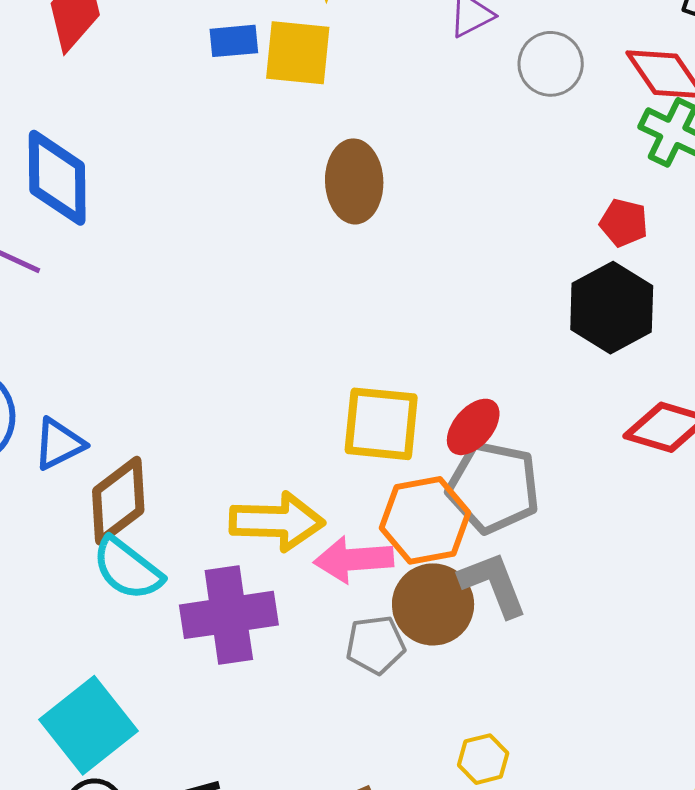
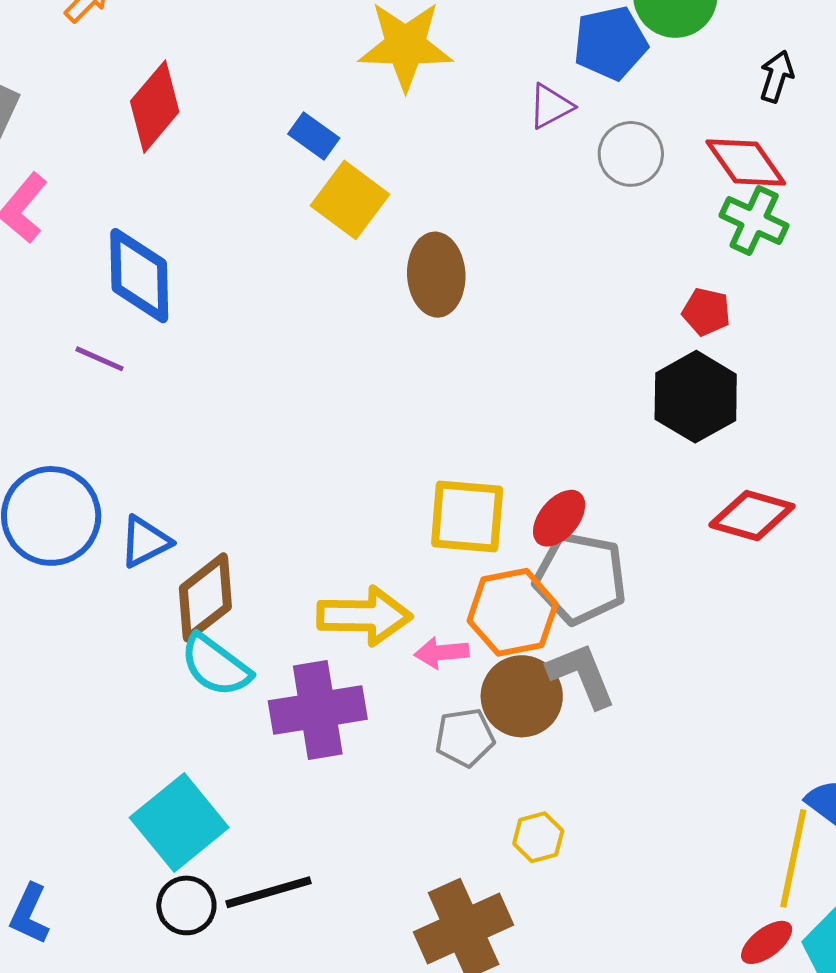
blue rectangle: (234, 41) -> (314, 136), turned 42
yellow square: (298, 53) -> (350, 200), moved, turned 32
pink arrow: (354, 559) -> (442, 653), size x0.7
yellow hexagon: (483, 759) -> (538, 837), moved

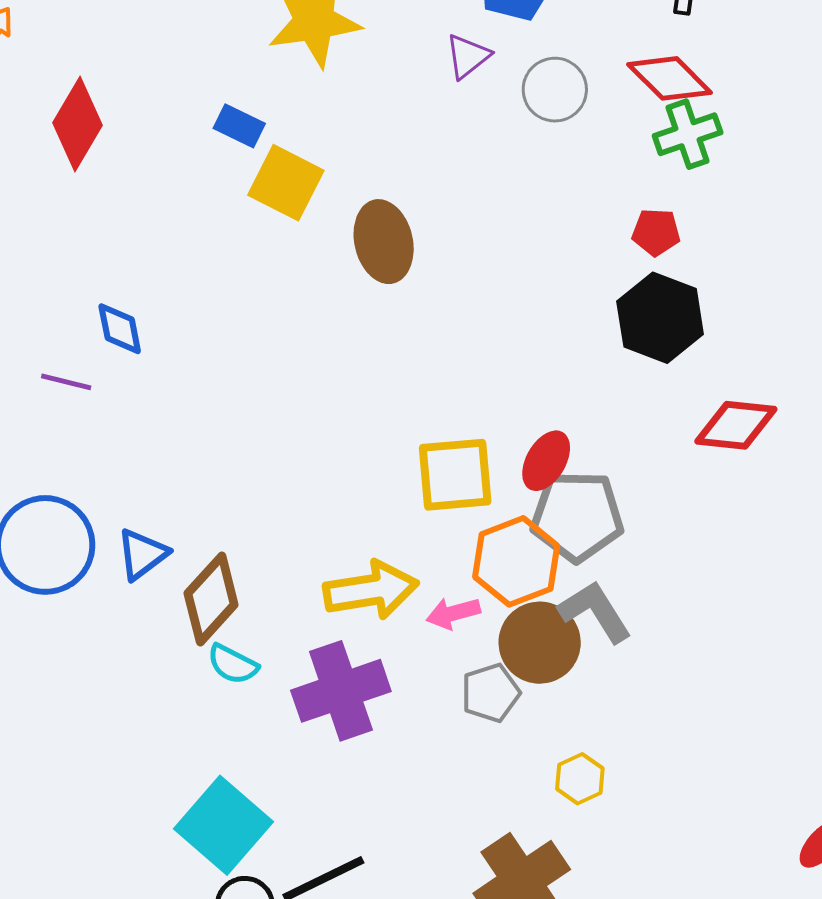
green cross: (754, 220) -> (688, 134), turned -34
blue diamond: (139, 276) -> (120, 329), moved, size x0.6
cyan semicircle: (216, 665) -> (233, 664), size x0.7

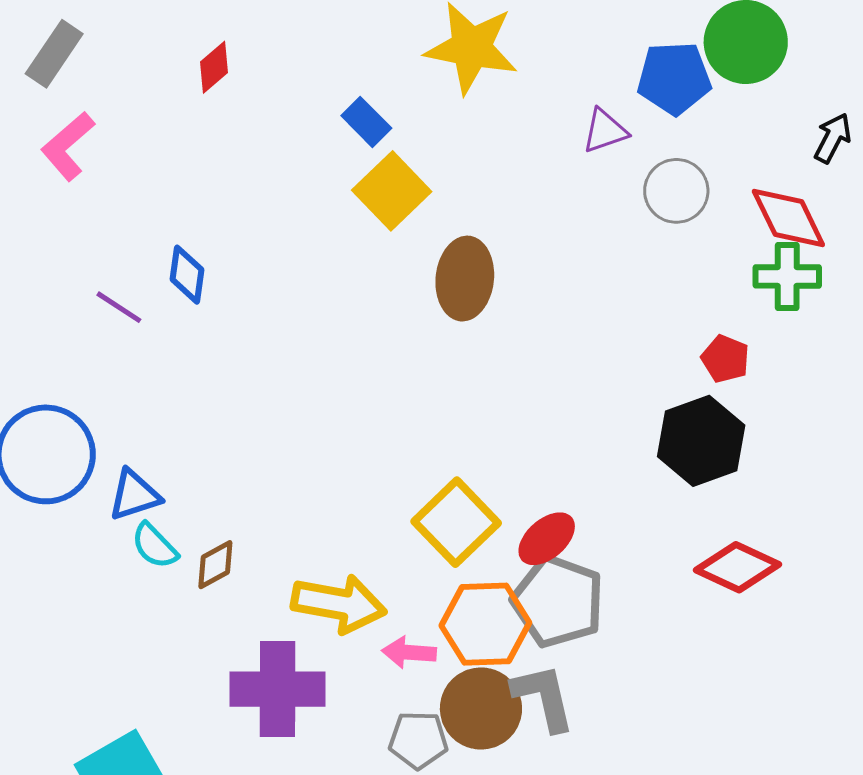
red diamond: (78, 124) -> (214, 67), size x0.6
yellow square: (455, 475) -> (456, 522), turned 32
brown diamond: (211, 599) -> (215, 565), moved, size x0.6
cyan semicircle: (233, 664) -> (155, 546), moved

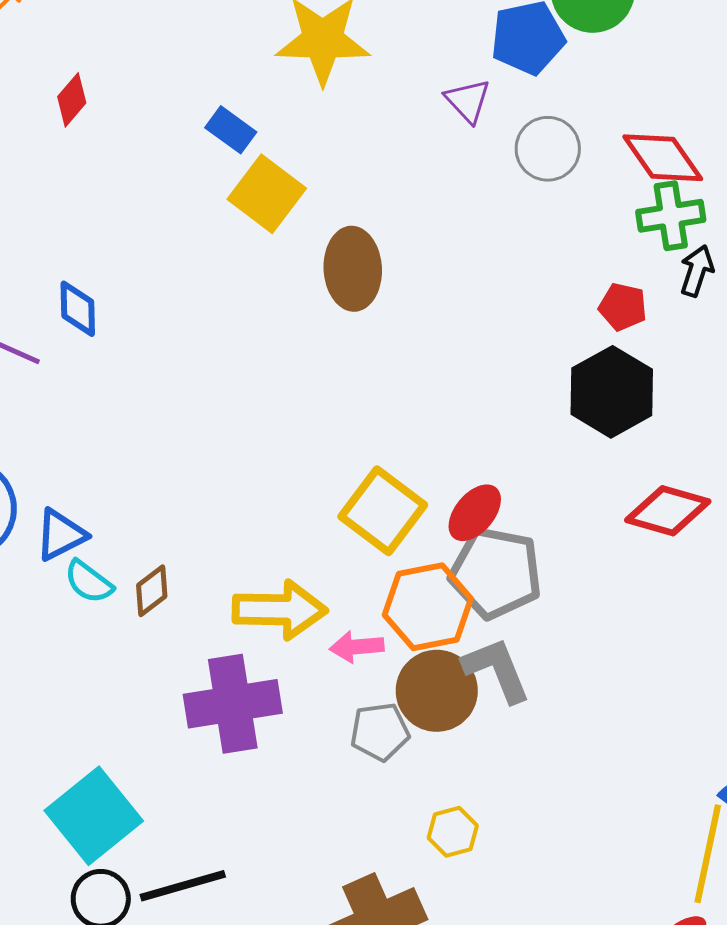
purple triangle: (605, 131) -> (468, 101), turned -45
black arrow: (833, 138) -> (697, 271), moved

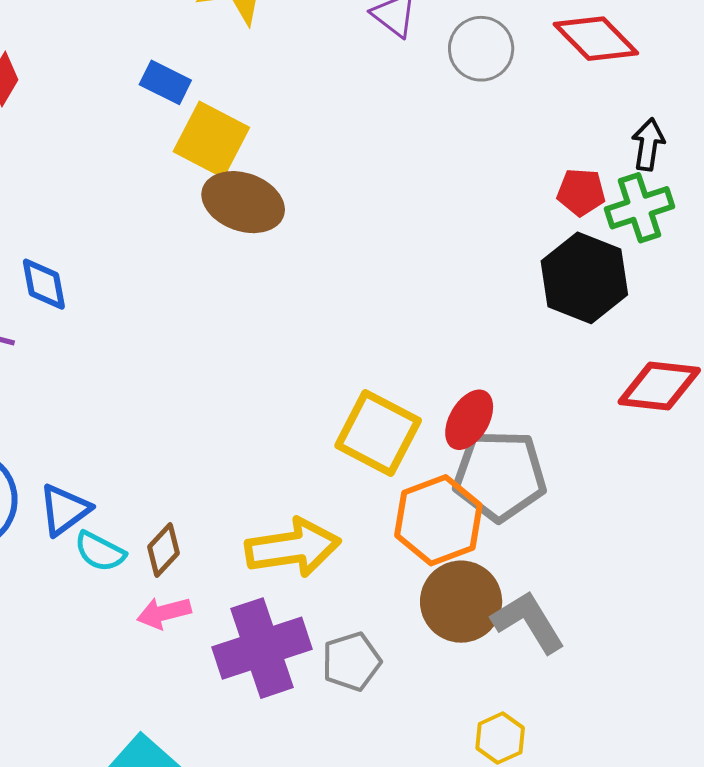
green cross: (671, 216) -> (640, 208), moved
brown ellipse: (353, 269) -> (243, 202), moved, turned -58
pink arrow: (357, 647) -> (164, 613), moved
gray L-shape: (497, 670) -> (528, 622), moved
gray pentagon: (380, 732) -> (351, 662), moved

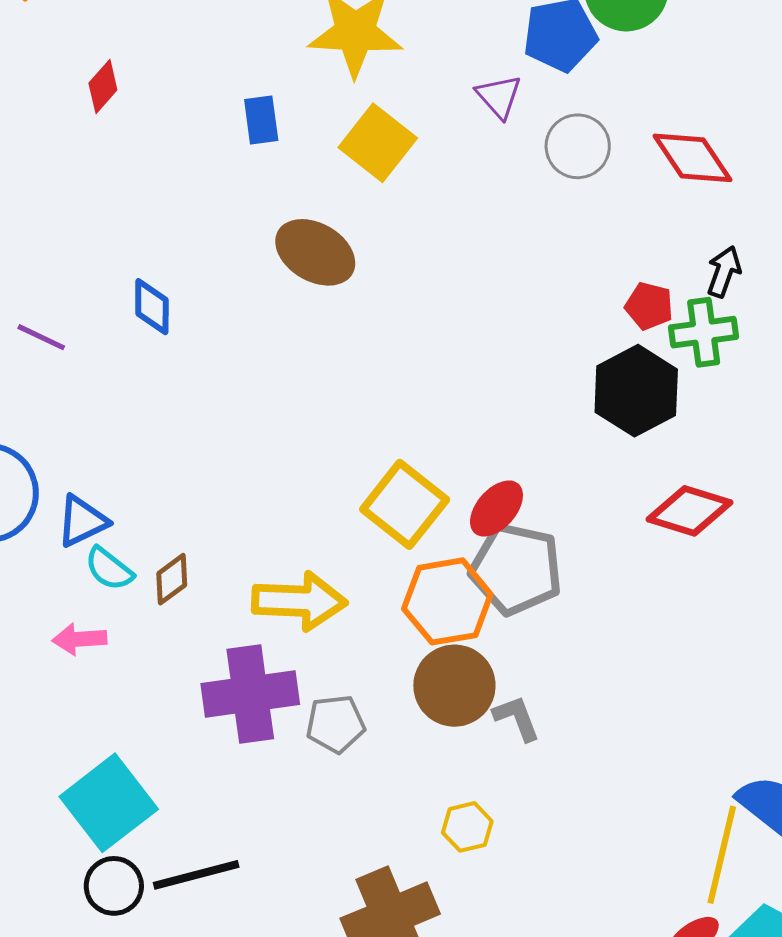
blue rectangle: (165, 82) -> (261, 120), turned 45
yellow square: (211, 139) -> (378, 143), moved
blue diamond: (44, 284) -> (152, 307), moved
pink arrow: (164, 613) -> (79, 639), moved
gray L-shape: (528, 622) -> (517, 718), size x0.7

